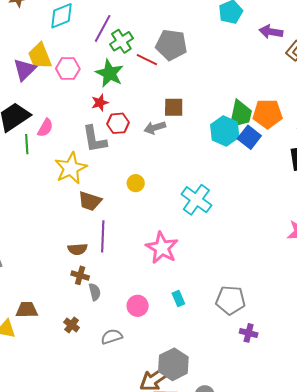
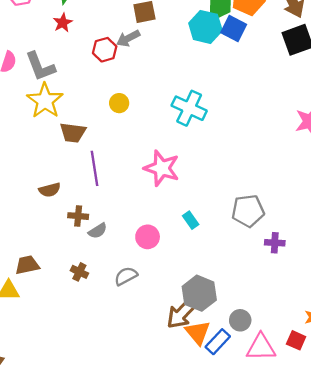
red hexagon: (118, 123) -> (105, 50), moved
gray L-shape: (94, 139) -> (40, 66), moved
brown semicircle: (77, 249) -> (50, 190), moved
gray semicircle: (95, 292) -> (98, 231), turned 84

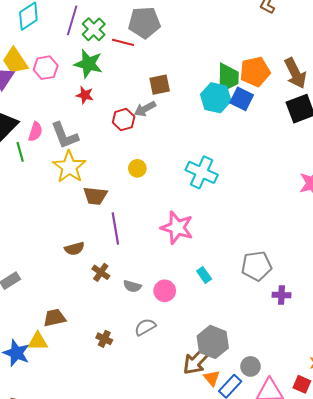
red star: (63, 23) -> (85, 95), turned -30
brown cross: (78, 216) -> (101, 272), turned 30
gray semicircle: (98, 231) -> (132, 286), moved, turned 48
brown cross: (79, 272) -> (104, 339), moved
orange triangle: (198, 333) -> (212, 378), size x0.7

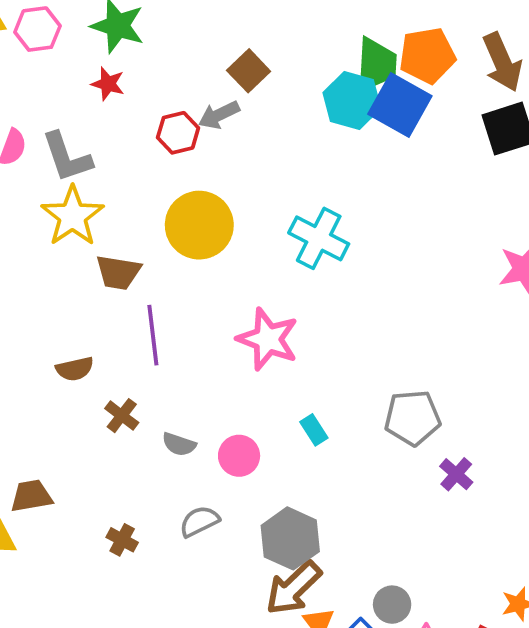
brown square: (160, 85) -> (249, 71), turned -35
blue square: (242, 99) -> (400, 105), size x1.4
yellow circle: (137, 168) -> (199, 225), size x2.0
purple cross: (281, 295) -> (456, 474), turned 36
gray hexagon: (213, 342) -> (290, 538), moved

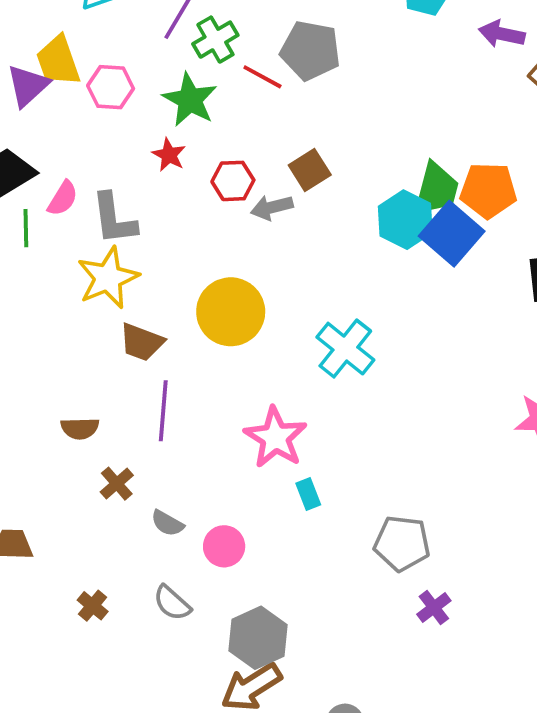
red hexagon: (178, 133) -> (233, 181), moved
cyan rectangle: (314, 430) -> (308, 494), moved
gray semicircle: (199, 521) -> (172, 603), turned -123

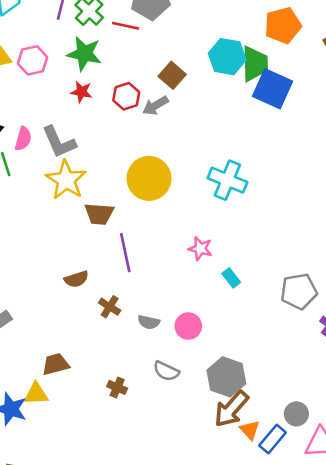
orange pentagon: (488, 190) -> (283, 25), moved
cyan hexagon: (405, 220) -> (227, 57), moved
pink star: (275, 437) -> (200, 249), size x0.6

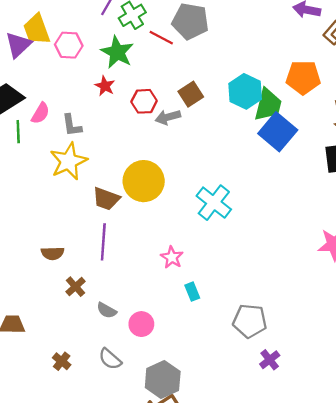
gray L-shape: (59, 142) -> (72, 125), size x0.7
brown trapezoid: (99, 214) -> (106, 199), moved

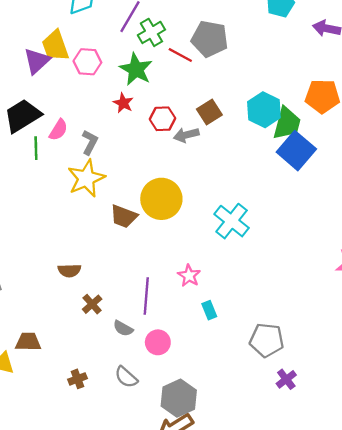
gray L-shape: (72, 125) -> (90, 142), turned -145
purple line: (103, 242) -> (146, 296), moved
brown cross: (62, 361) -> (78, 379), turned 30

